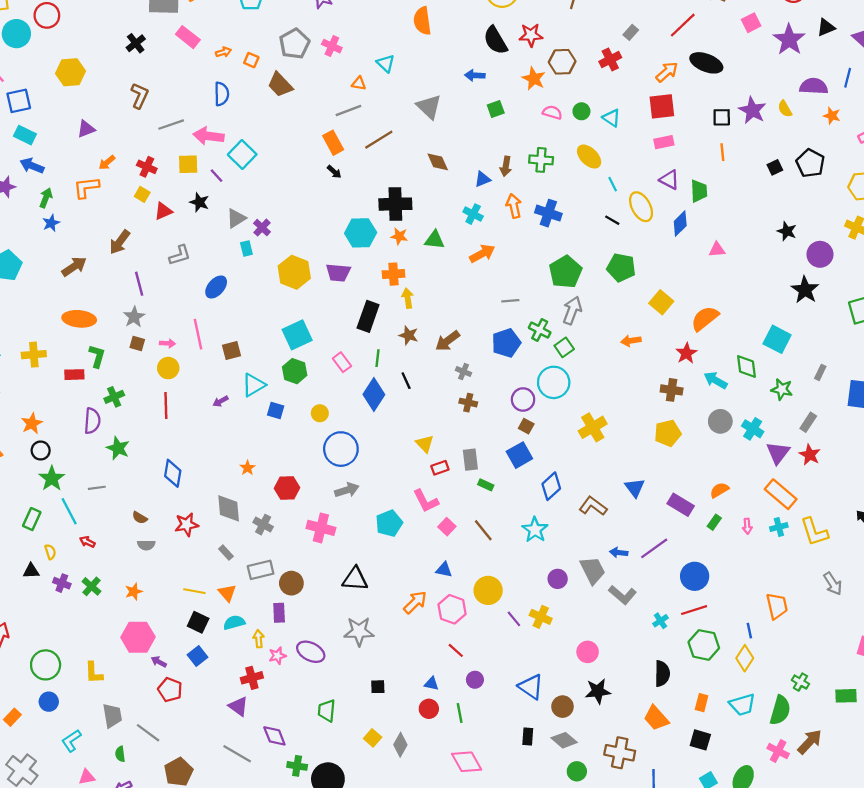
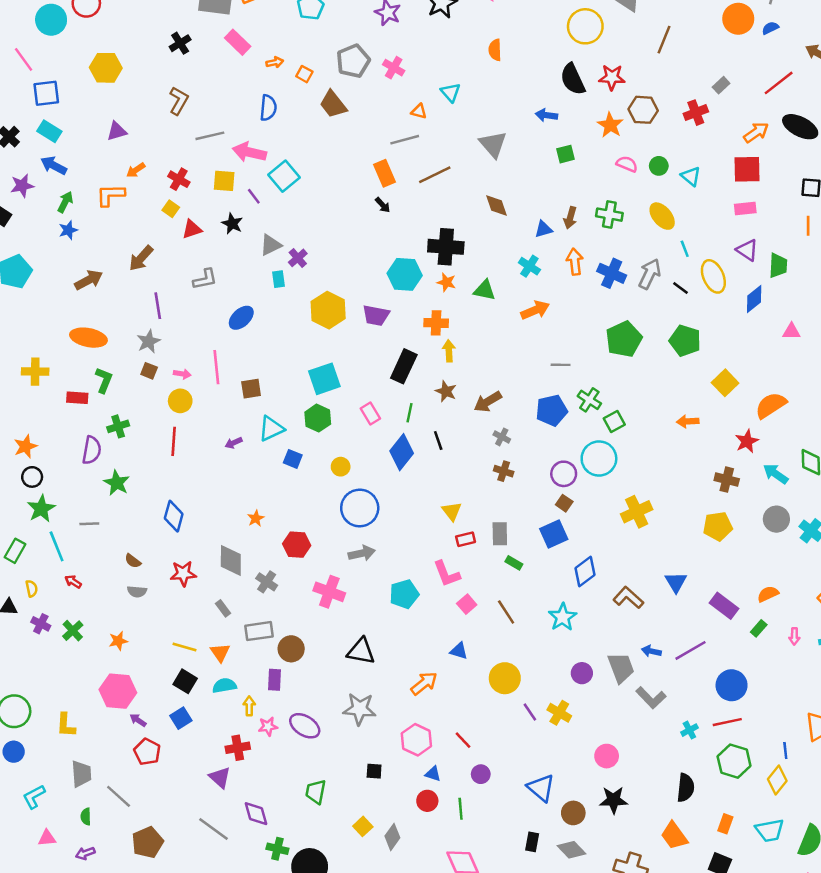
orange semicircle: (422, 21) -> (495, 50), size x0.7
gray arrow: (572, 310) -> (650, 274), moved
pink hexagon: (452, 609) -> (416, 740), moved

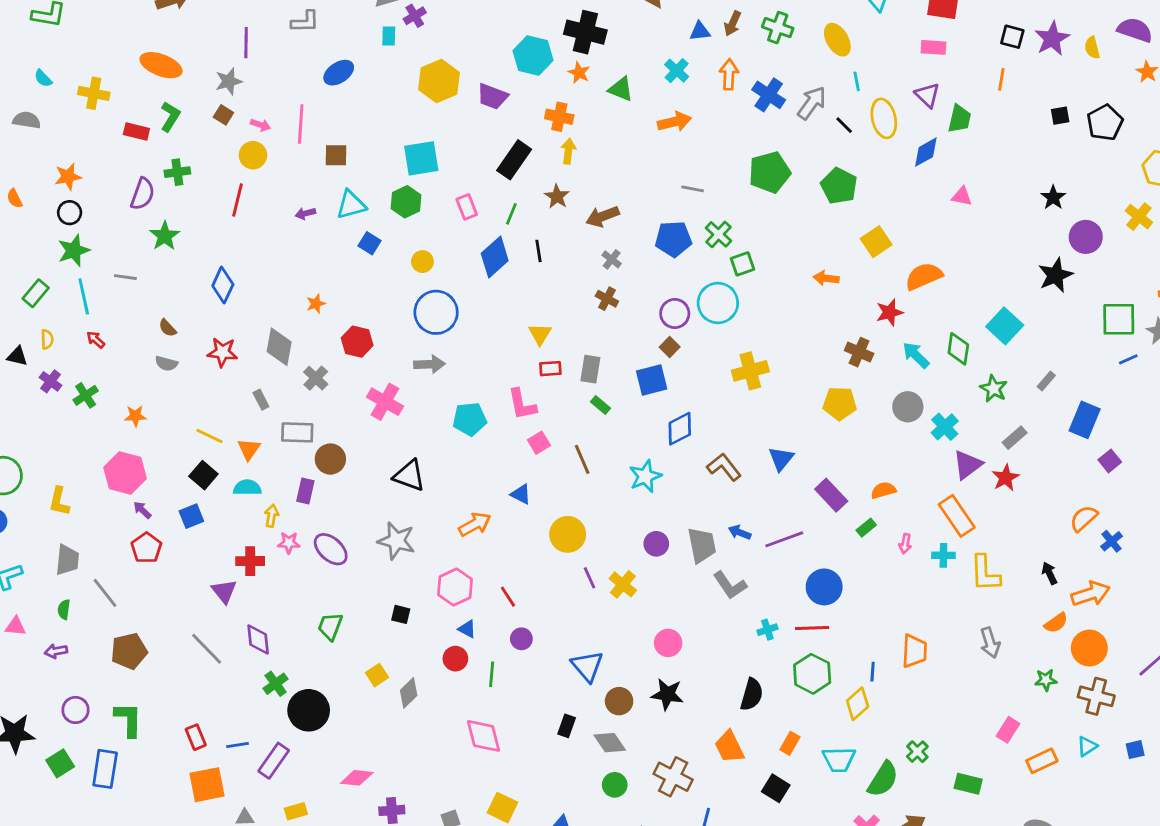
green cross: (277, 849) -> (276, 684), turned 30

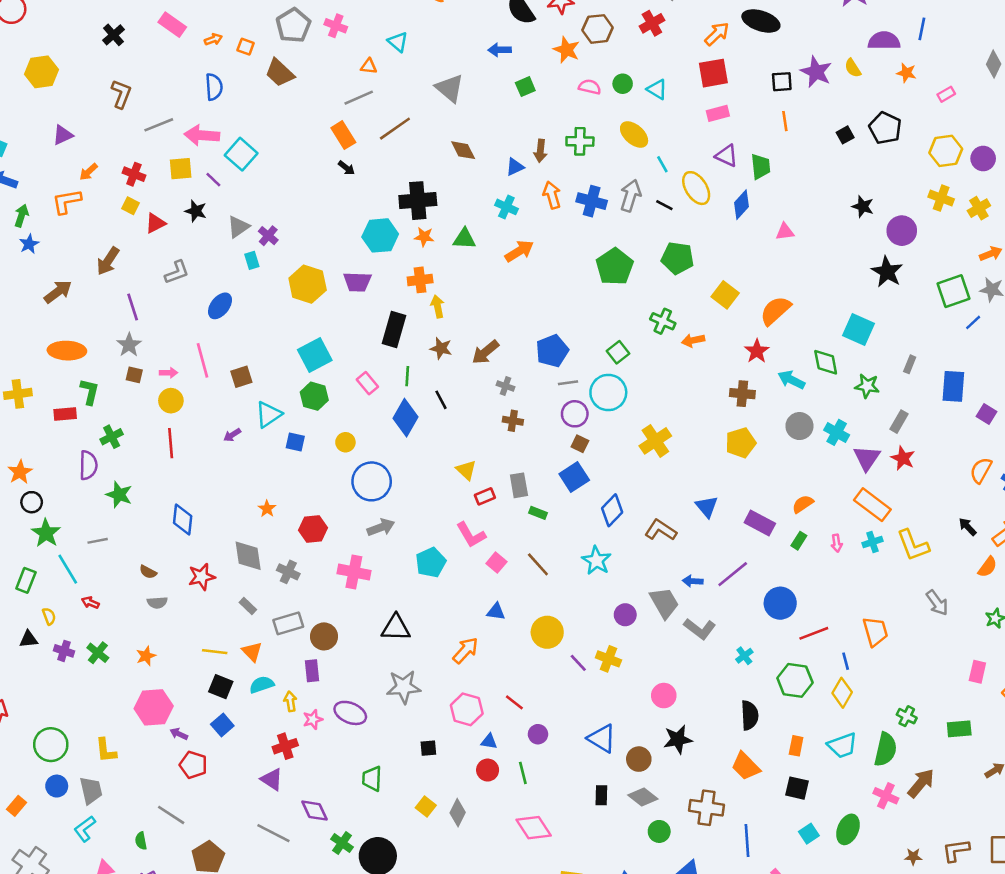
gray line: (693, 189) -> (568, 383), moved
green cross: (718, 234) -> (663, 321), moved
gray trapezoid: (67, 560) -> (91, 790), moved
red line: (812, 628) -> (814, 633), moved

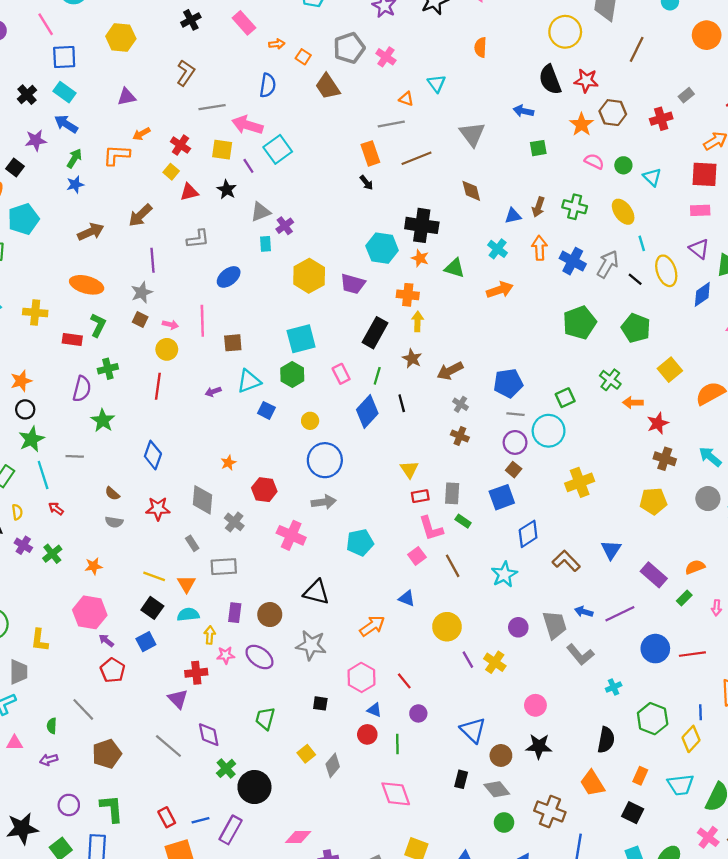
red star: (757, 351) -> (658, 423), moved
pink L-shape: (471, 535) -> (431, 528), moved
red line: (814, 633) -> (692, 654), moved
brown circle: (324, 636) -> (270, 615), moved

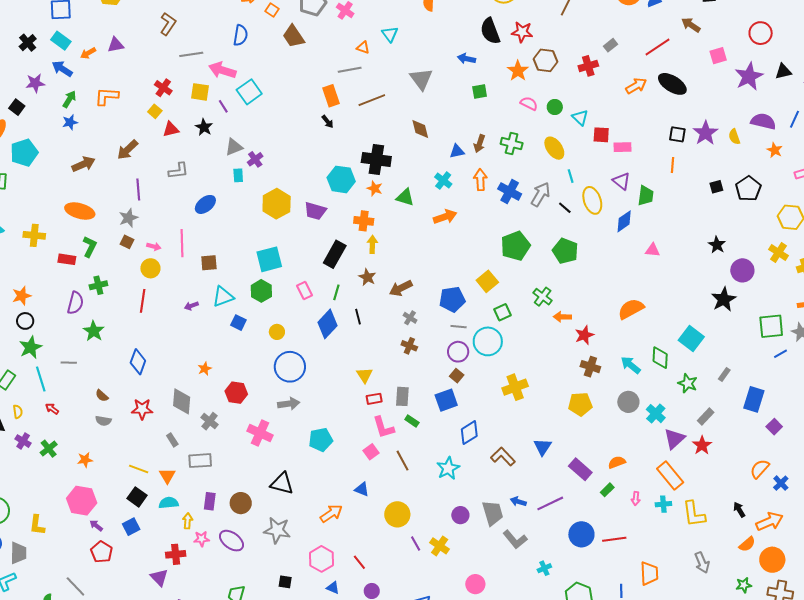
orange arrow: (141, 134) -> (88, 53), moved
red square: (704, 174) -> (601, 135), moved, size x0.7
yellow square: (670, 370) -> (487, 281), moved

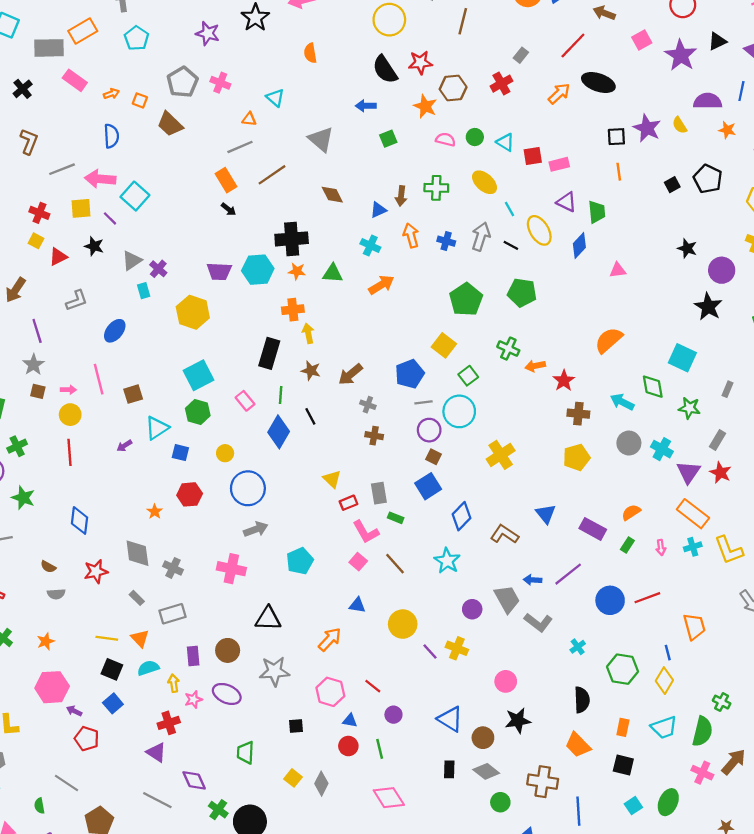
blue cross: (510, 191) -> (446, 241), size x0.7
purple trapezoid: (315, 211) -> (219, 271), moved
red hexagon: (236, 393) -> (190, 494), moved

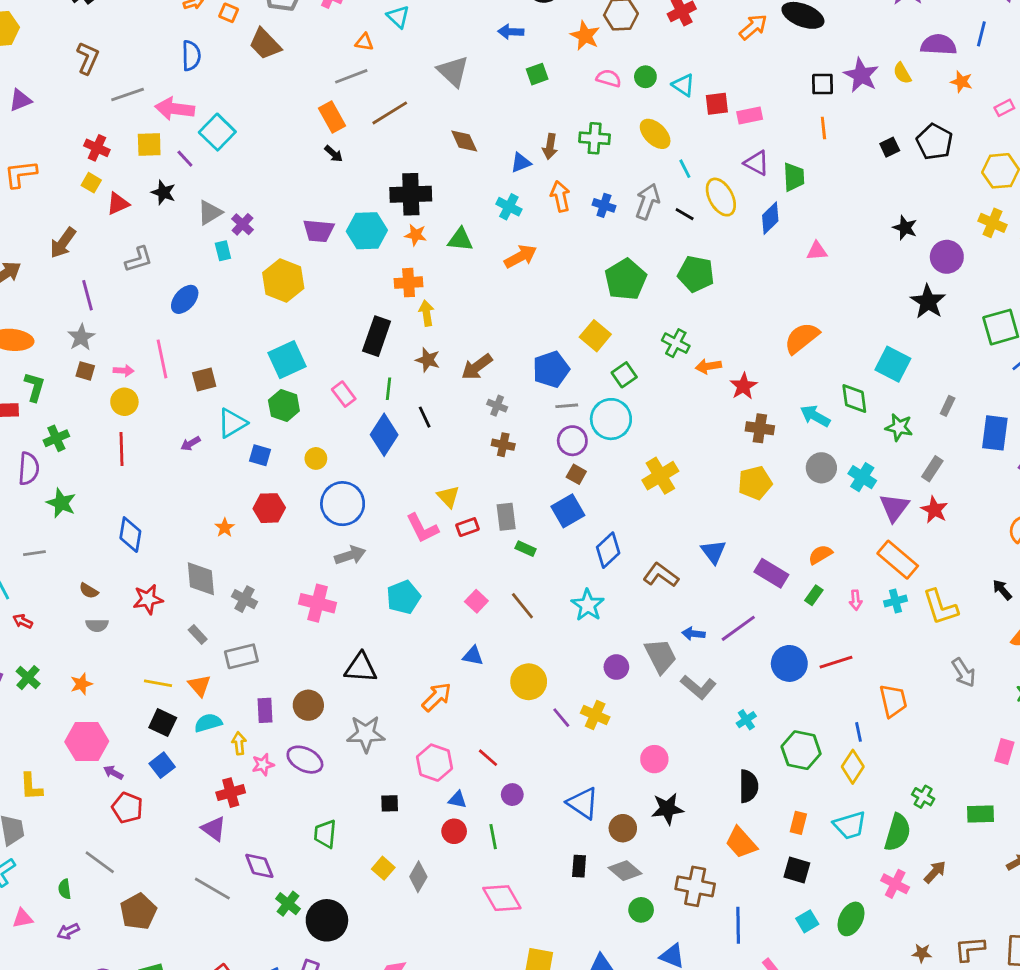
pink L-shape: (366, 532) -> (422, 528), moved
brown arrow: (734, 762) -> (935, 872), size x0.7

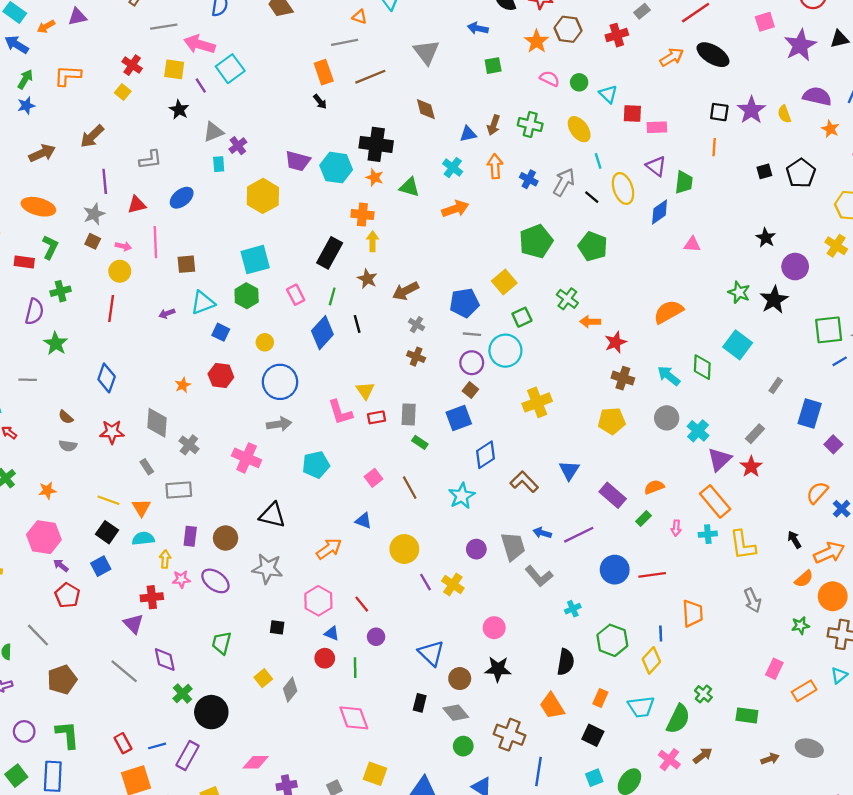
red triangle: (118, 204) -> (137, 205), moved
green star: (899, 427) -> (739, 292), moved

